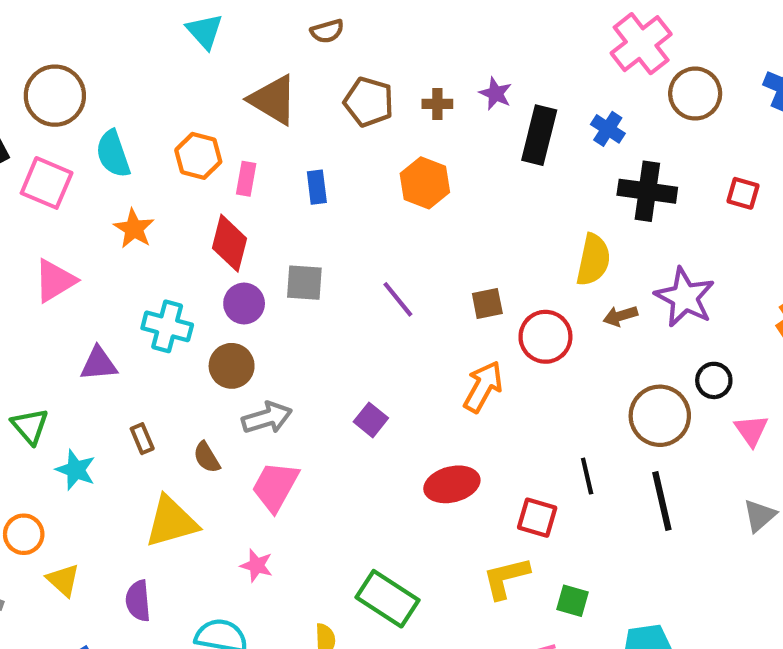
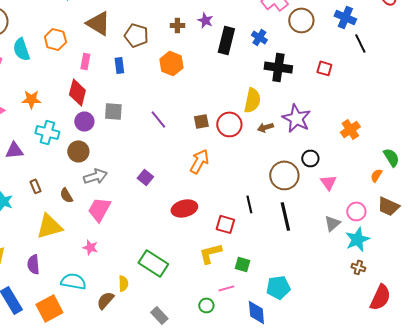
brown pentagon: (369, 102) -> (136, 35), moved
orange hexagon: (198, 156) -> (55, 39), moved
orange star: (134, 229) -> (31, 99), moved, turned -30
red circle: (545, 337) -> (229, 124), moved

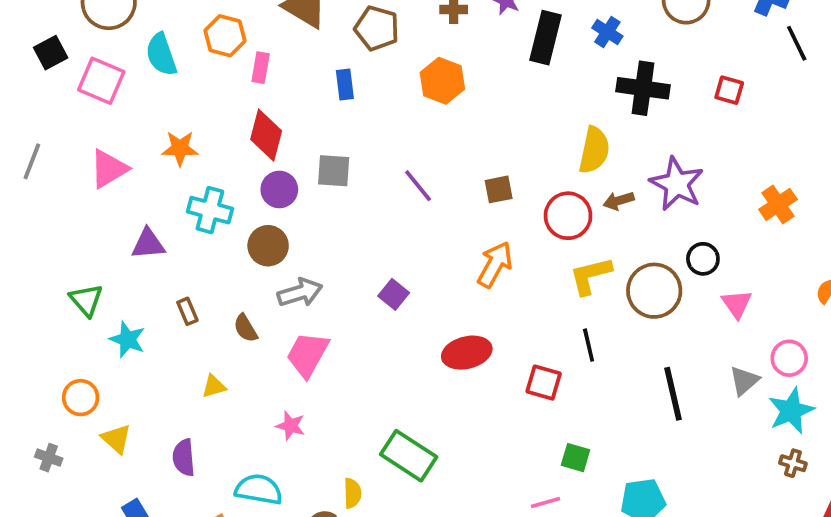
pink rectangle: (85, 61) -> (261, 68), moved
red circle: (229, 124) -> (568, 216), moved
black line: (285, 216) -> (673, 394), moved
yellow triangle: (49, 226) -> (214, 386), size x0.5
yellow L-shape: (210, 253) -> (590, 276), moved

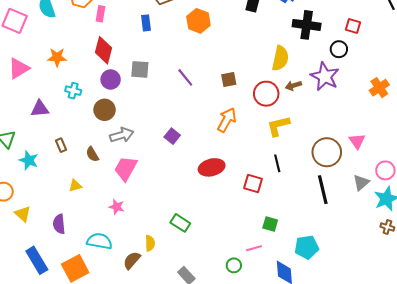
cyan cross: (210, 210) -> (73, 91), size x0.7
black circle: (703, 259) -> (339, 49), moved
brown circle: (654, 291) -> (327, 152), moved
green rectangle: (409, 456) -> (180, 223), size x0.7

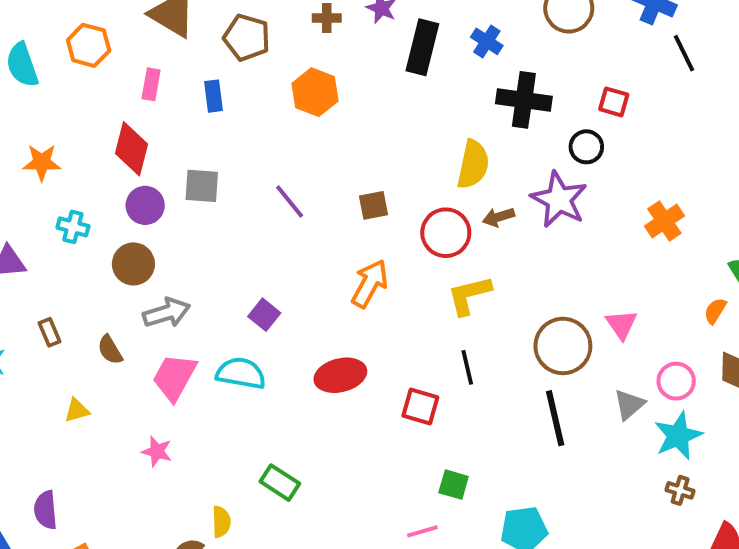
pink rectangle: (100, 14) -> (151, 84), moved
purple semicircle: (59, 224) -> (46, 510), moved
cyan semicircle: (99, 241) -> (241, 373), moved

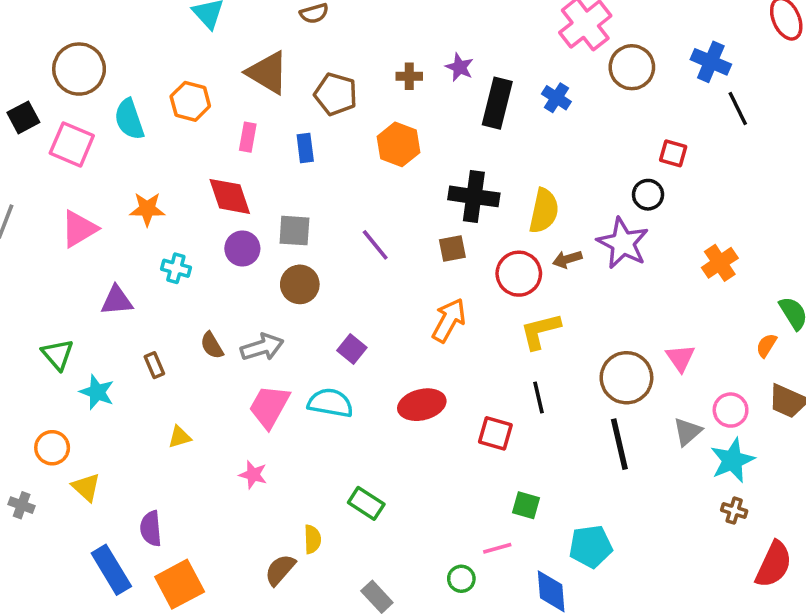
black cross: (524, 100) -> (474, 196), moved
red diamond: (131, 149) -> (230, 196), turned -33
brown circle: (133, 264) -> (300, 284), moved
brown semicircle: (110, 350) -> (212, 345), moved

